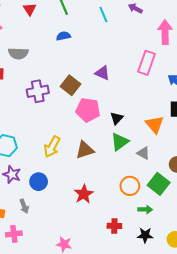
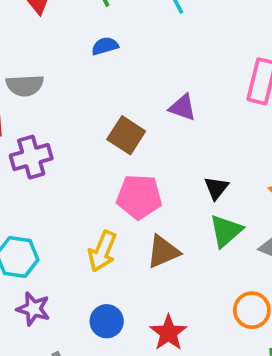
purple cross: (38, 91) -> (31, 157), moved
pink pentagon: (88, 110) -> (139, 197), moved
blue circle: (39, 182) -> (107, 321), moved

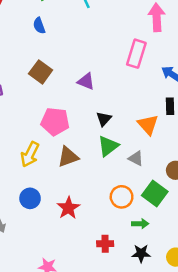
blue semicircle: (105, 46) -> (39, 26), turned -98
purple triangle: (183, 107) -> (86, 81), moved
brown square: (126, 135) -> (41, 72), moved

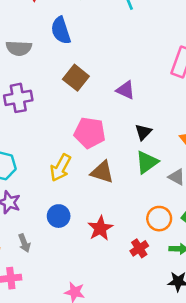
blue semicircle: (39, 26) -> (61, 30), moved, size x1.5
brown triangle: (68, 157) -> (102, 172), turned 35
red cross: (105, 244) -> (139, 248), moved, turned -35

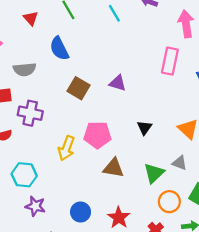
purple triangle: (125, 90) -> (118, 83), moved
purple cross: (18, 98) -> (30, 113), turned 30
green triangle: (147, 162) -> (154, 173), moved
yellow arrow: (60, 168) -> (66, 148), moved

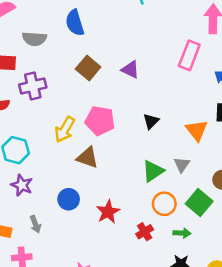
purple cross: (30, 113) -> (33, 86), turned -35
gray triangle: (180, 163) -> (182, 165), turned 35
brown triangle: (113, 168) -> (87, 158), moved

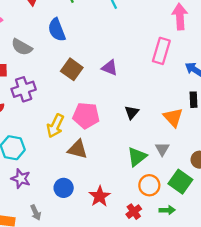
gray semicircle: (34, 39) -> (22, 47), turned 30

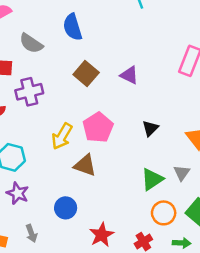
pink pentagon: (86, 116) -> (98, 128), turned 30
red star: (100, 196) -> (102, 235), moved

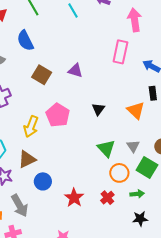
brown triangle: (85, 165) -> (27, 159), moved, turned -36
gray triangle: (182, 173) -> (133, 146), moved
green triangle: (152, 179) -> (106, 148), turned -30
gray arrow: (31, 233) -> (20, 206), size x1.6

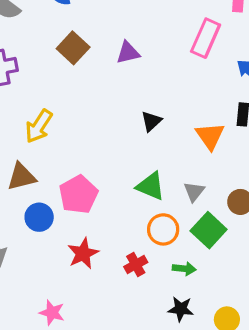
purple triangle: (75, 71) -> (128, 53), turned -42
pink pentagon: (58, 115) -> (78, 195), moved
green triangle: (106, 148) -> (151, 186), turned -36

